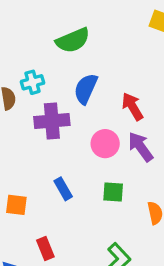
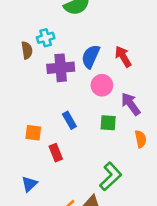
blue semicircle: (86, 89) -> (91, 57), moved
purple arrow: (141, 147) -> (131, 104), moved
red rectangle: (45, 248) -> (56, 153), moved

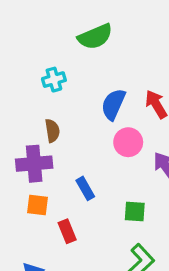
brown semicircle: (27, 50) -> (52, 131), moved
purple cross: (61, 68) -> (34, 164), moved
green square: (108, 123) -> (135, 212), moved

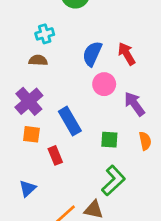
brown semicircle: (52, 131) -> (38, 60), moved, turned -78
purple cross: (34, 164) -> (29, 101), turned -36
blue rectangle: (85, 188) -> (70, 121), size x1.5

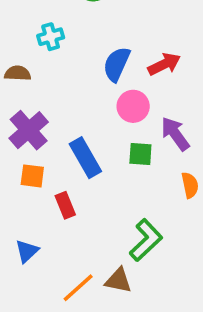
red arrow: (127, 54) -> (164, 64), turned 95
brown semicircle: (38, 60) -> (18, 73), moved
green square: (109, 140) -> (140, 154), moved

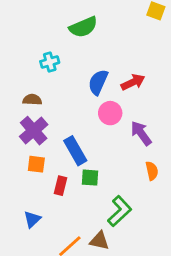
brown semicircle: (18, 73) -> (32, 100), moved
green square: (140, 154) -> (90, 178), moved
red rectangle: (65, 205) -> (60, 186), turned 36

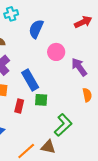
blue semicircle: (98, 82) -> (36, 29), moved
red arrow: (133, 82) -> (83, 22), moved

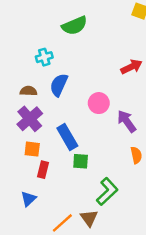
blue semicircle: (36, 29) -> (59, 85), moved
red rectangle: (19, 106) -> (43, 170), moved
brown triangle: (48, 147) -> (89, 218), turned 42

